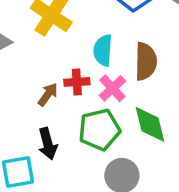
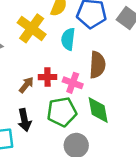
cyan semicircle: (103, 50) -> (68, 39), moved
pink cross: (112, 88) -> (73, 83), turned -30

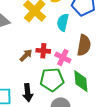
black arrow: (24, 120) -> (28, 93), moved

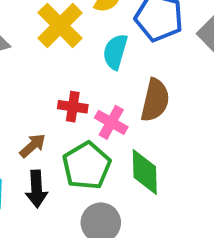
brown arrow: (26, 55) -> (33, 146), moved
green pentagon: (52, 80) -> (87, 166), turned -30

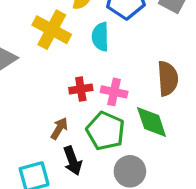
brown semicircle: (155, 100) -> (168, 78), moved

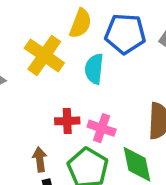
brown arrow: (59, 128) -> (40, 159), turned -45

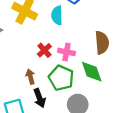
red cross: (67, 121) -> (44, 50), turned -32

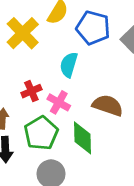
cyan semicircle: (57, 15) -> (69, 65), moved
brown semicircle: (102, 43) -> (108, 105), turned -85

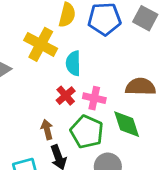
cyan semicircle: (69, 65) -> (73, 63), moved

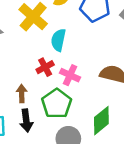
green diamond: (127, 124) -> (101, 121), moved, turned 56

